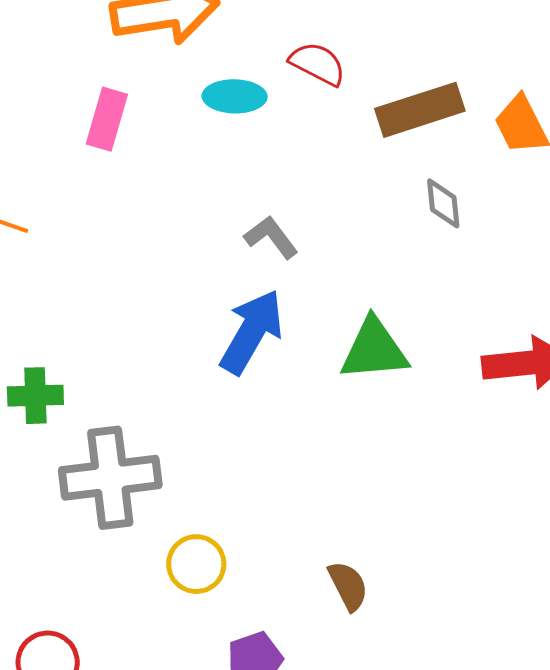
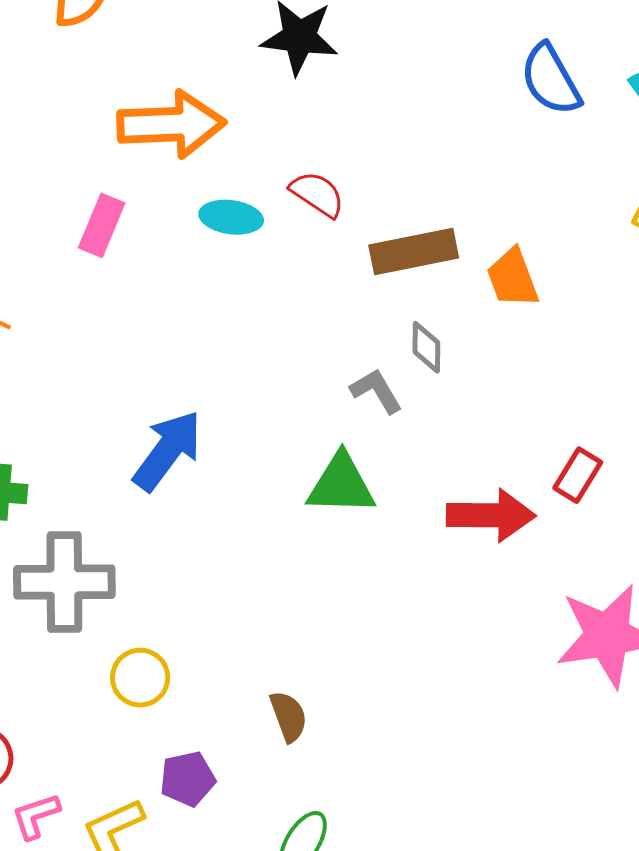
gray L-shape: (271, 237) -> (376, 391), moved
blue arrow: (252, 332) -> (167, 451), moved

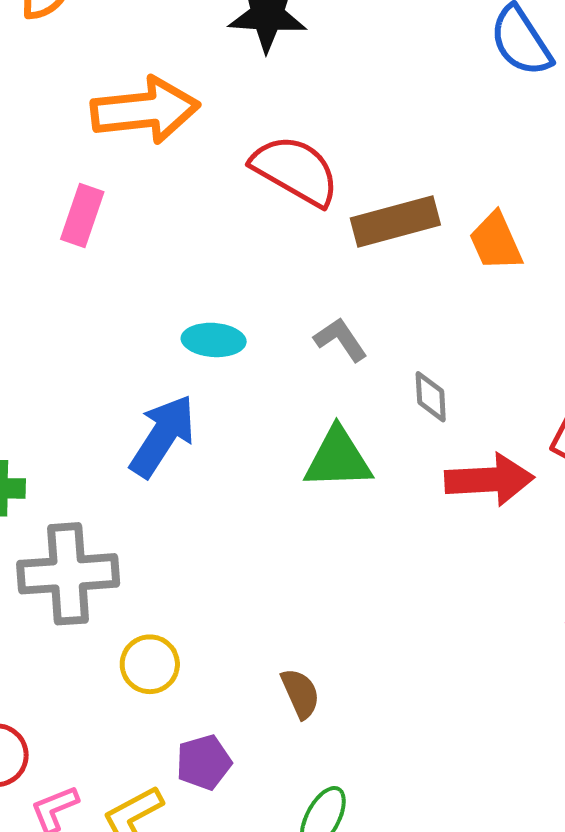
red semicircle: (317, 194) -> (295, 170), size x1.6
cyan ellipse: (231, 217) -> (214, 340), moved
gray diamond: (426, 347) -> (431, 397), moved
gray L-shape: (376, 391) -> (341, 340), moved

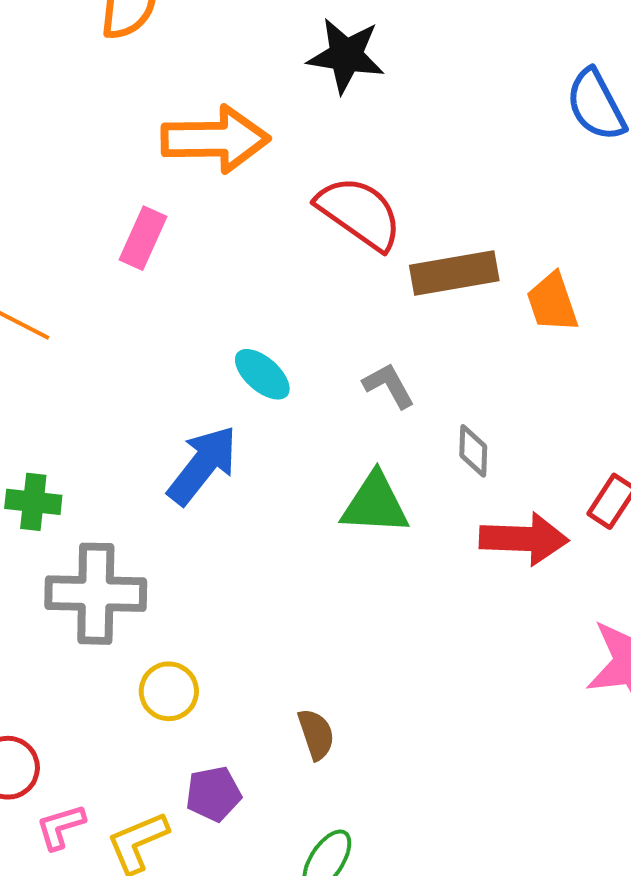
cyan ellipse: (214, 340) -> (262, 374), turned 32

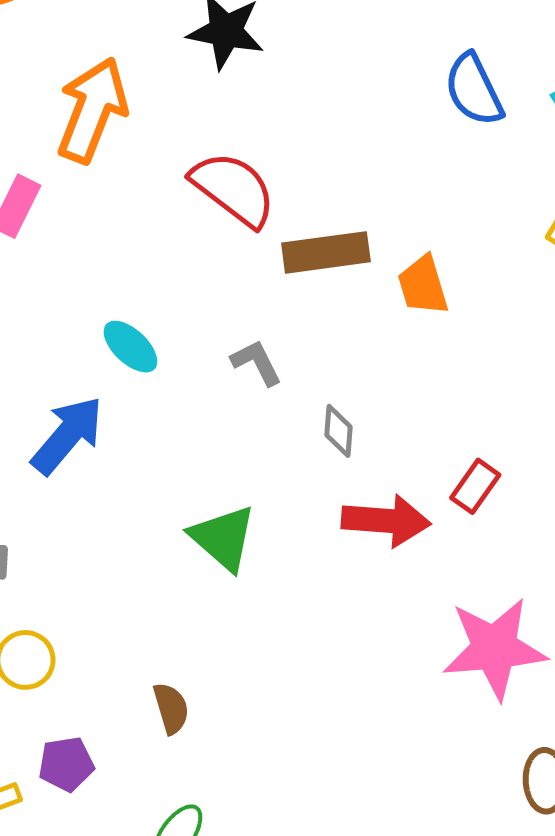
orange arrow: (215, 139) -> (92, 110), turned -70
green triangle: (375, 504) -> (223, 538), moved, turned 36

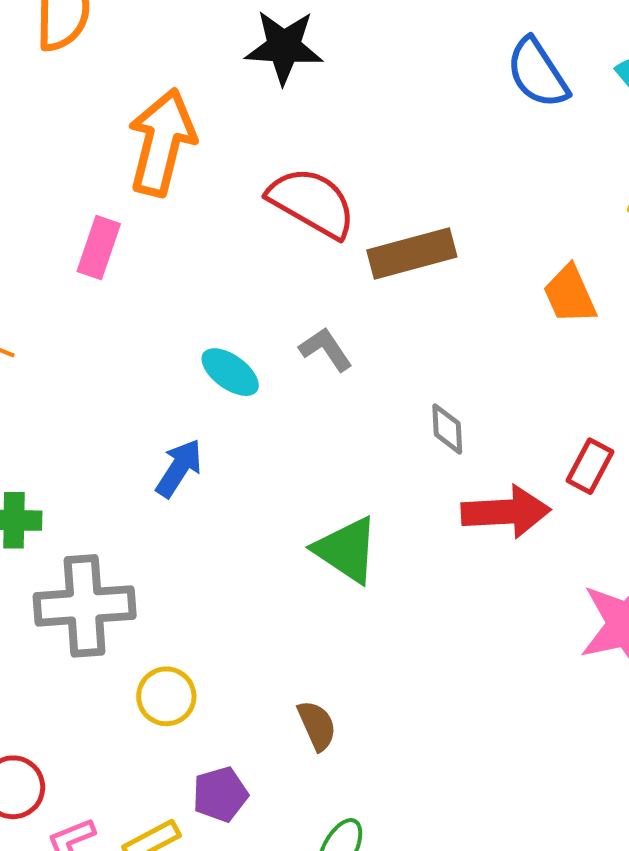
orange trapezoid: (423, 285) -> (570, 295), moved
gray L-shape: (256, 363) -> (326, 349), moved
blue arrow: (67, 435) -> (179, 468), size x0.7

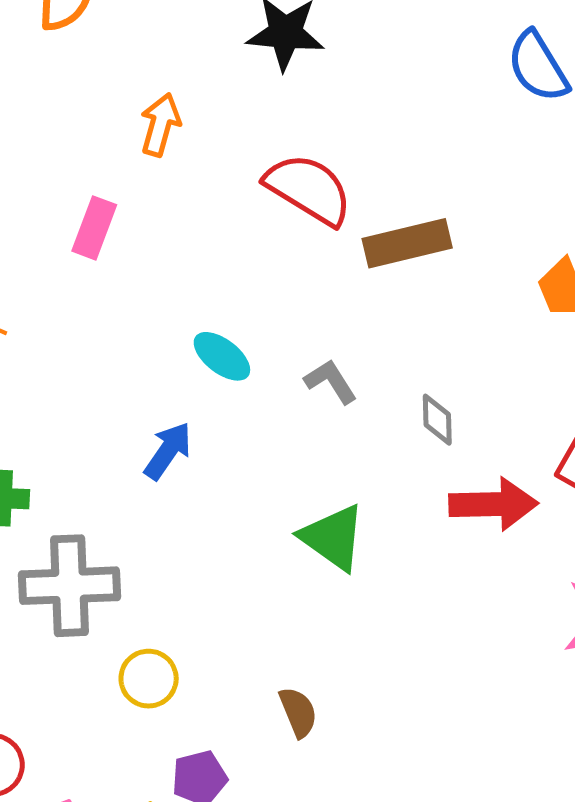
orange arrow: (162, 142) -> (160, 125), size x0.6
gray L-shape: (326, 349) -> (331, 381), moved

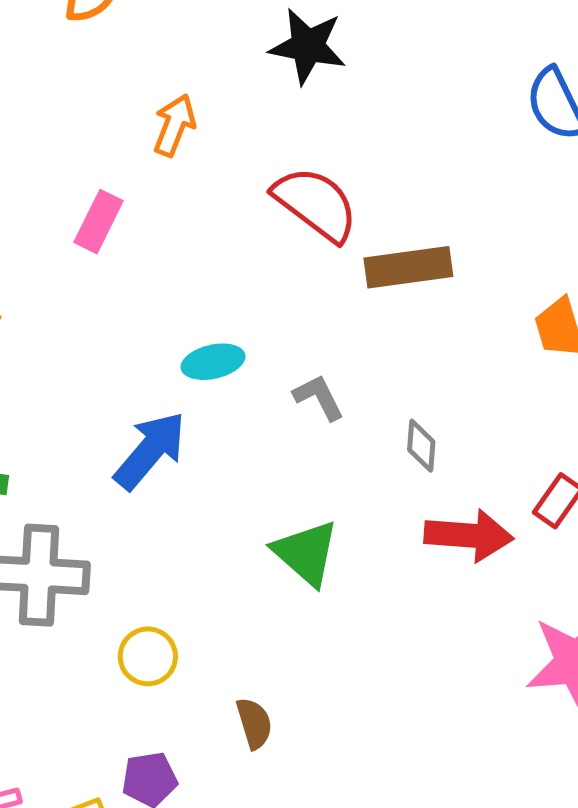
cyan ellipse: (222, 356) -> (213, 362), turned -56
blue arrow: (168, 451) -> (150, 450), size x1.4
yellow circle: (149, 679) -> (148, 656), moved

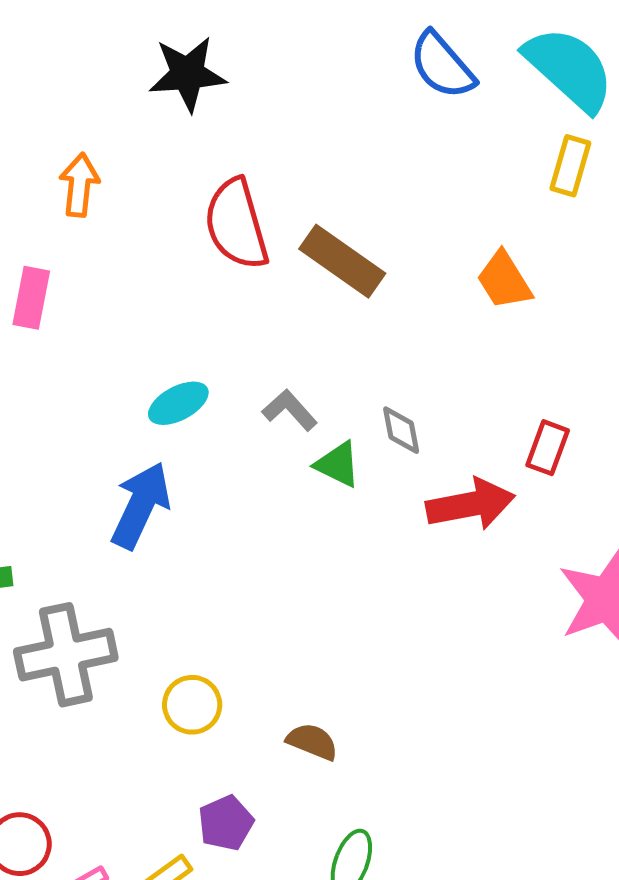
red semicircle: (316, 204) -> (236, 224), turned -128
brown rectangle: (408, 267) -> (342, 261), turned 58
green triangle: (306, 553) -> (338, 464), moved, size x0.7
brown semicircle: (254, 723) -> (312, 742), turned -36

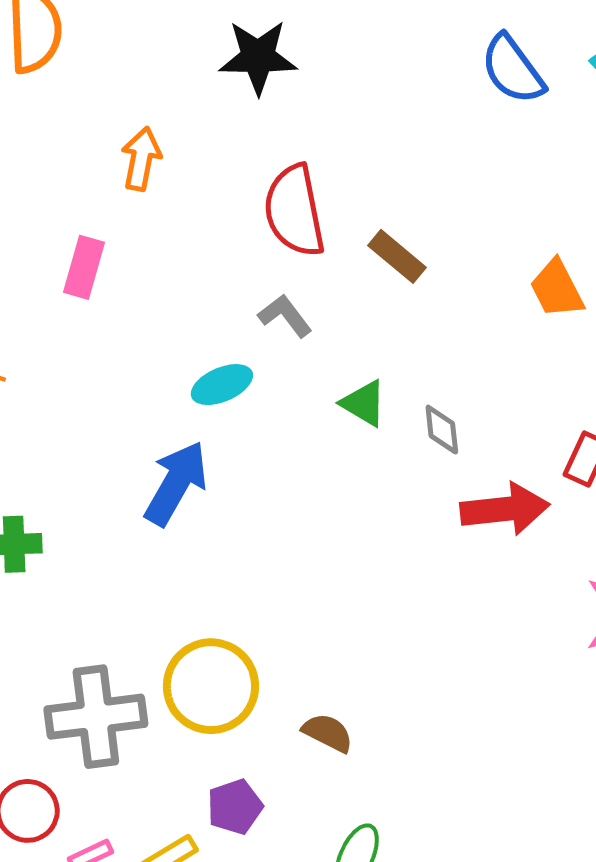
brown rectangle: (342, 261) -> (397, 256), size x0.7
gray L-shape: (290, 410) -> (285, 316), moved
green triangle: (338, 464) -> (364, 403), moved
gray cross: (66, 655) -> (96, 717), moved
yellow circle: (192, 705) -> (211, 686), size x1.6

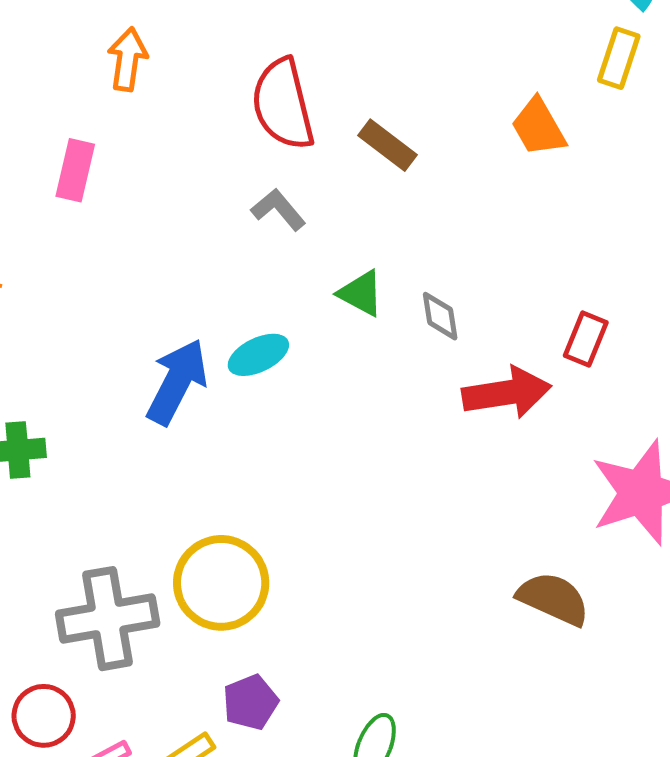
orange trapezoid: (557, 289) -> (538, 127), moved
cyan ellipse: (222, 385) -> (258, 355), moved
brown semicircle: (328, 733) -> (553, 599), moved, size x1.4

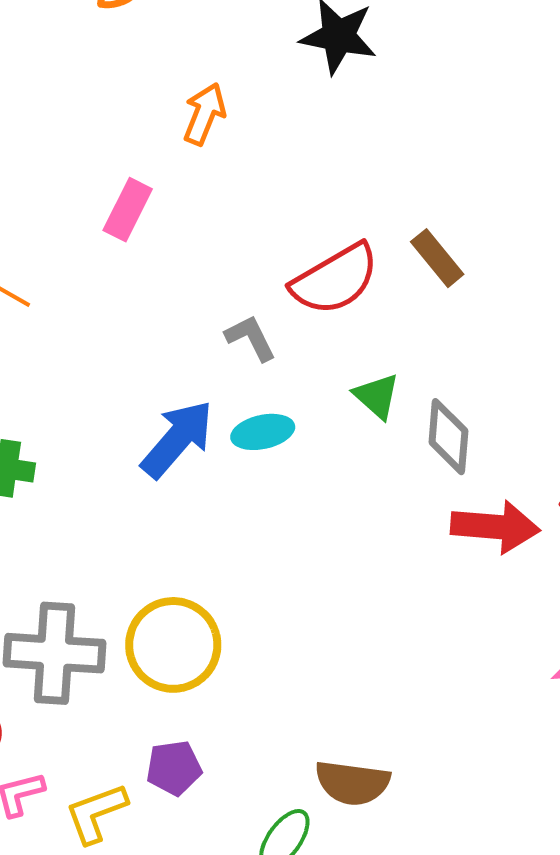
red semicircle: (283, 104) -> (335, 279), moved, turned -120
gray L-shape: (278, 210) -> (251, 338), moved
gray diamond: (440, 316) -> (448, 437), size x1.4
brown semicircle: (553, 599) -> (352, 783), moved, turned 150

